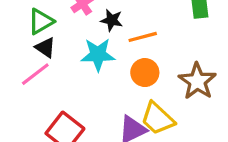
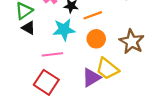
pink line: (35, 74) -> (52, 54), moved, turned 36

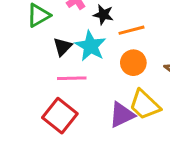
black triangle: (28, 28) -> (62, 47), moved, turned 40
cyan star: (64, 30) -> (91, 46), turned 30

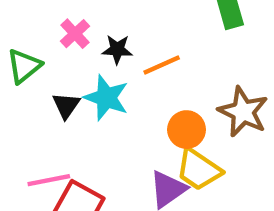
orange circle: (133, 63) -> (187, 130), moved
pink line: (72, 78) -> (49, 180), moved

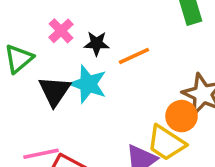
black triangle: (66, 105) -> (54, 91), size x1.4
orange circle: (187, 130) -> (182, 116), moved

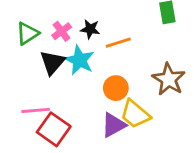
pink cross: (61, 31) -> (62, 31), moved
orange circle: (182, 116) -> (116, 88), moved

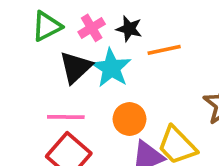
orange circle: (116, 88) -> (129, 119), moved
pink line: (36, 110) -> (66, 117), moved

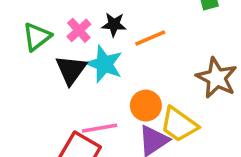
pink line: (66, 117) -> (100, 128), moved
orange circle: (129, 119) -> (146, 106), moved

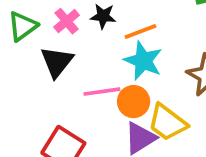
cyan star: (104, 64) -> (143, 61), moved
pink line: (100, 128) -> (102, 92), moved

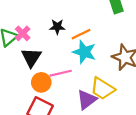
pink cross: (67, 21) -> (23, 33), moved
orange circle: (134, 102) -> (41, 82), moved

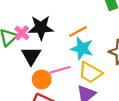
black star: (57, 27) -> (41, 28), moved, size x1.6
yellow trapezoid: (103, 89) -> (90, 73), moved

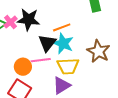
black triangle: (31, 56) -> (47, 43), moved
yellow trapezoid: (90, 73) -> (68, 66), turned -40

